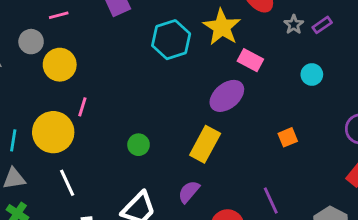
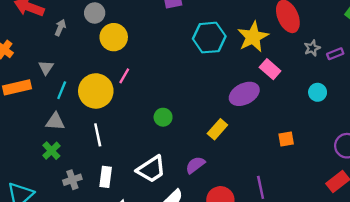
yellow rectangle: (205, 144) -> (217, 129), size x0.7

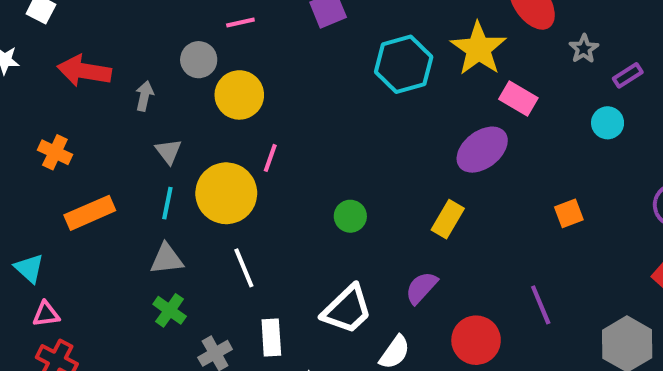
purple rectangle: (335, 54) -> (628, 75), moved
gray triangle: (46, 68) -> (168, 151), moved

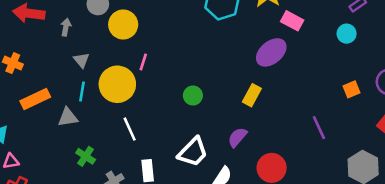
orange square: (569, 213) -> (351, 89), moved
gray triangle: (167, 259) -> (68, 117), moved
purple line: (541, 305) -> (319, 128), moved

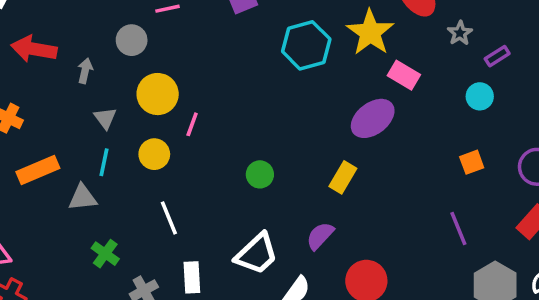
yellow circle: (123, 24) -> (158, 94), moved
yellow circle: (117, 84) -> (154, 154), size x0.6
orange square: (351, 89) -> (472, 162), moved
purple line: (319, 128) -> (458, 228), moved

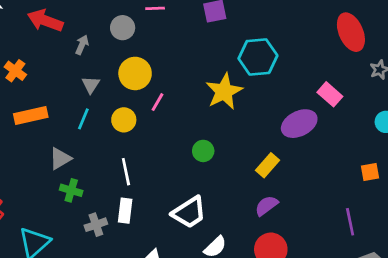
yellow star: (370, 32) -> (224, 92), moved
gray triangle: (83, 198) -> (60, 159), moved, turned -35
purple semicircle: (320, 236) -> (266, 206), moved
green cross: (105, 254) -> (71, 190), turned -30
white rectangle: (192, 277) -> (125, 211), moved

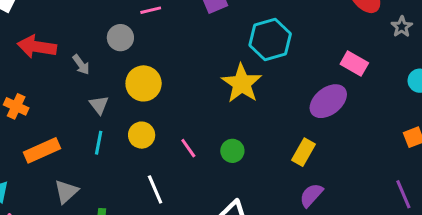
gray arrow: (82, 45) -> (81, 65), turned 132
pink line: (158, 102) -> (188, 148), moved, turned -54
gray triangle: (60, 159) -> (66, 192), moved

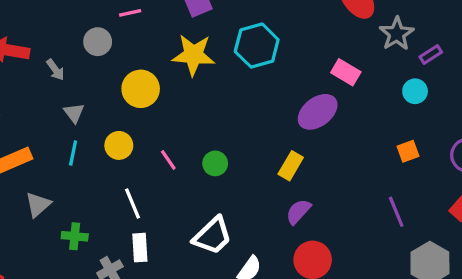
gray star: (402, 27) -> (397, 34), size x1.5
yellow circle: (144, 83) -> (141, 89), moved
yellow star: (242, 83) -> (193, 55), moved, turned -30

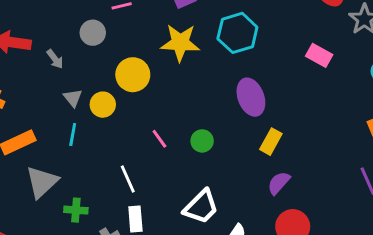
purple ellipse: (318, 112) -> (251, 97), moved, turned -72
yellow circle: (119, 145) -> (103, 105), moved
gray triangle: (38, 205) -> (42, 182), size x1.4

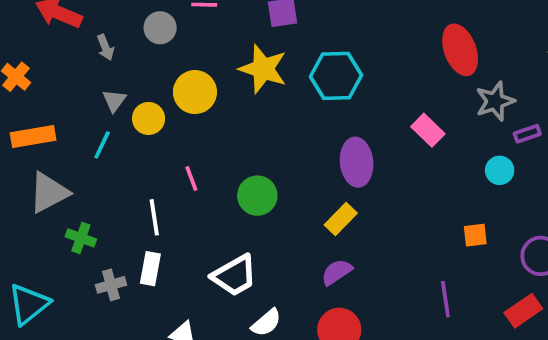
purple ellipse: (251, 97) -> (357, 162), moved
pink line: (159, 139) -> (191, 178), moved
green circle: (202, 141) -> (257, 196), size x1.4

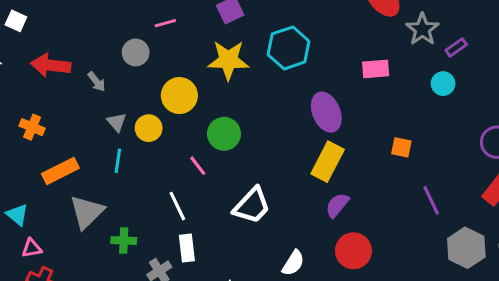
pink rectangle: (428, 130) -> (376, 69), turned -32
green circle: (257, 196) -> (224, 134), moved
yellow rectangle: (341, 219) -> (328, 162), size x1.4
orange square: (475, 235) -> (401, 147), moved, turned 35
white trapezoid: (234, 275) -> (252, 206), moved

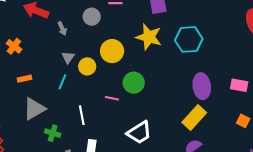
pink rectangle: (376, 69) -> (239, 85), moved
pink line: (198, 166) -> (112, 98), turned -56
orange rectangle: (60, 171) -> (24, 79), size x0.6
white line: (177, 206) -> (82, 115), moved

